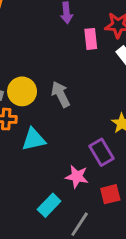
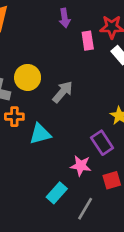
yellow circle: (22, 91) -> (28, 77), moved
gray arrow: (61, 94) -> (63, 92), turned 70

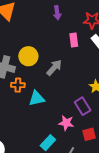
pink rectangle: (88, 41) -> (74, 40), moved

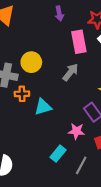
pink rectangle: (74, 40) -> (79, 42), size x1.5
gray arrow: (54, 68) -> (71, 72), moved

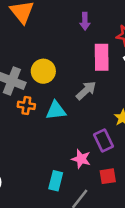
cyan triangle: (43, 107) -> (56, 110), moved
cyan rectangle: (58, 154) -> (56, 181), turned -35

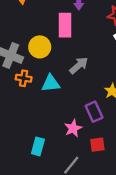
pink rectangle: (102, 57) -> (65, 25), moved
pink star: (81, 159) -> (73, 128), turned 30
cyan rectangle: (56, 181) -> (38, 146), moved

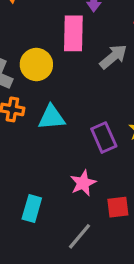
gray arrow: (79, 65) -> (113, 57), moved
purple rectangle: (94, 112) -> (104, 138), moved

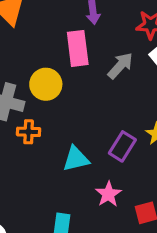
cyan triangle: (51, 117) -> (76, 159), moved
purple rectangle: (104, 138) -> (122, 146), turned 64

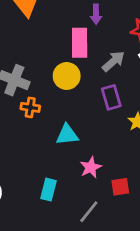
yellow circle: (46, 84) -> (67, 76), moved
purple rectangle: (122, 146) -> (111, 97), moved, turned -55

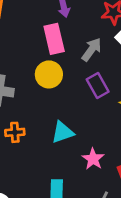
orange cross: (30, 107) -> (15, 132), moved

